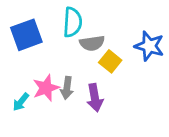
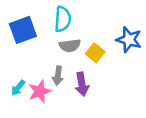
gray semicircle: (92, 43) -> (70, 46), moved
pink star: (46, 88) -> (40, 91), moved

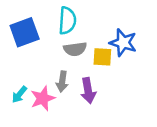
blue star: (129, 40) -> (123, 43), moved
yellow square: (95, 53) -> (102, 57), turned -36

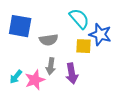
cyan semicircle: (67, 21) -> (79, 19), moved, turned -45
blue square: (25, 32) -> (20, 26), turned 30
gray semicircle: (75, 49) -> (49, 40), moved

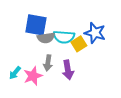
cyan semicircle: (79, 19) -> (64, 37), moved, turned 135
blue square: (20, 26) -> (36, 25), moved
yellow square: (83, 46) -> (79, 44), turned -35

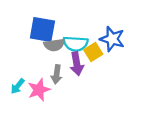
purple arrow: (68, 70) -> (77, 64), moved

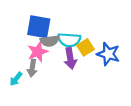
blue star: (112, 39) -> (108, 54), moved
gray arrow: (57, 74) -> (32, 68), moved
pink star: (39, 90) -> (38, 52), moved

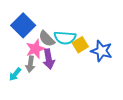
blue square: (39, 27) -> (23, 25), moved, turned 35
gray semicircle: (50, 41) -> (47, 39), turned 54
purple arrow: (70, 58) -> (49, 59), moved

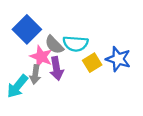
yellow square: (80, 45) -> (92, 63), moved
pink star: (35, 49) -> (41, 57), turned -30
cyan arrow: (15, 74) -> (17, 86), size x1.5

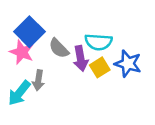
cyan semicircle: (76, 44) -> (98, 42), moved
pink star: (41, 57) -> (22, 52), moved
purple arrow: (57, 69) -> (81, 59), moved

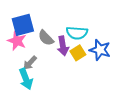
blue square: (29, 32) -> (23, 25), turned 30
gray arrow: (38, 80) -> (30, 63), turned 35
cyan arrow: (19, 93) -> (26, 79), moved, turned -60

